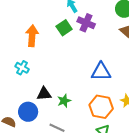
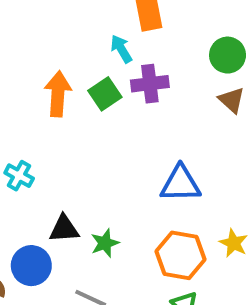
purple cross: (86, 23) -> (150, 84), turned -30
orange arrow: (32, 36) -> (58, 94), moved

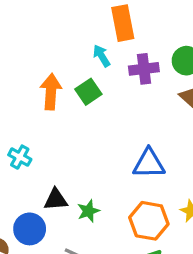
purple cross: (150, 84) -> (144, 69), moved

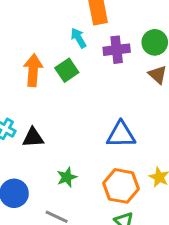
black triangle: (56, 200) -> (33, 138), moved

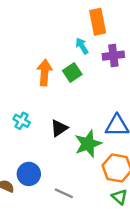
black triangle: (33, 138) -> (59, 128), moved, turned -30
green star: (67, 177) -> (88, 144), moved, size x1.6

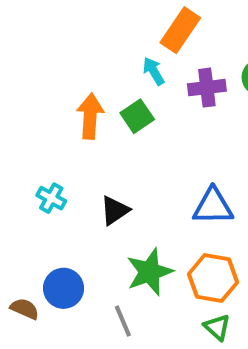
orange rectangle: (98, 22) -> (180, 30), turned 45
green star: (88, 144) -> (150, 272), moved
gray line: (64, 193) -> (123, 321), turned 42

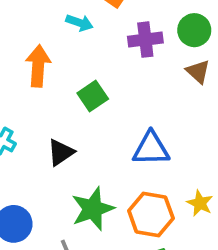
cyan arrow: (154, 71) -> (80, 23), moved, turned 140
green square: (137, 116) -> (93, 96), moved

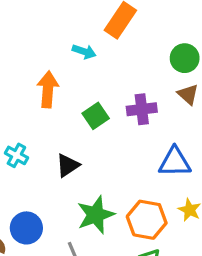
purple cross: (145, 40) -> (142, 109), moved
blue triangle: (151, 149) -> (175, 162), moved

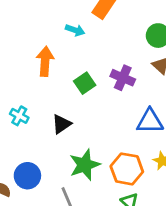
purple cross: (142, 109) -> (123, 78), turned 30

